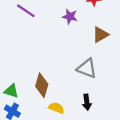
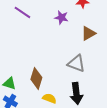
black arrow: (87, 102) -> (76, 93), size x1.5

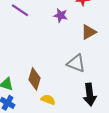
black arrow: (76, 93) -> (90, 95), moved

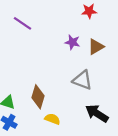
purple star: (61, 15) -> (72, 42), moved
black arrow: (90, 95) -> (97, 113), turned 130

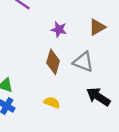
purple star: (72, 42) -> (59, 29), moved
brown diamond: (38, 97) -> (53, 62), moved

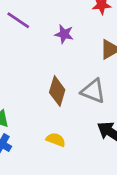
purple star: (59, 29) -> (64, 34), moved

